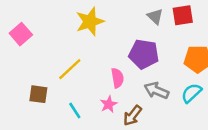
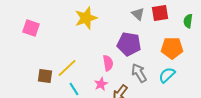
pink square: (21, 34) -> (31, 28), turned -30
yellow line: (70, 69) -> (67, 68), moved
gray arrow: (156, 90) -> (139, 73), turned 36

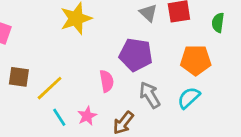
brown square: (45, 76) -> (19, 77), moved
pink star: (101, 84) -> (87, 116), moved

